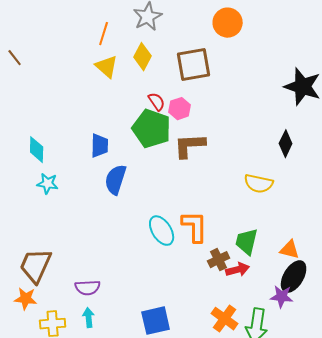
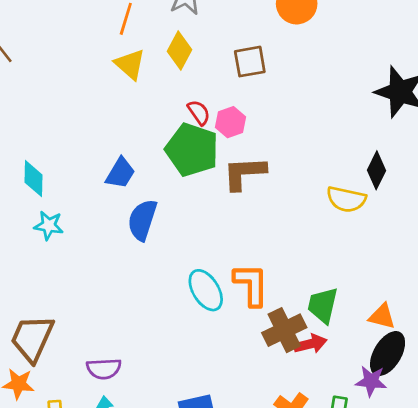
brown square: (194, 65) -> (250, 62), size x0.7
blue trapezoid: (100, 146) -> (120, 173), turned 30
yellow semicircle: (259, 184) -> (346, 199), moved
brown cross: (219, 260) -> (284, 330), size x1.4

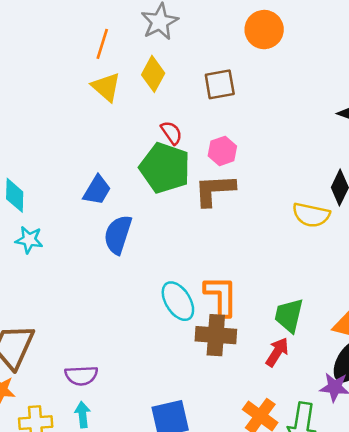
pink hexagon: (231, 122) -> (222, 151), moved
brown cross: (284, 330) -> (216, 335), moved, turned 30
red arrow: (310, 344) -> (277, 352), turned -44

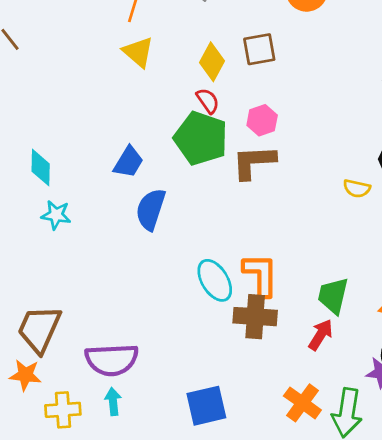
yellow diamond: (153, 74) -> (212, 62), moved
yellow semicircle: (311, 215) -> (357, 188), size x0.7
purple semicircle: (81, 376) -> (112, 360), size x1.5

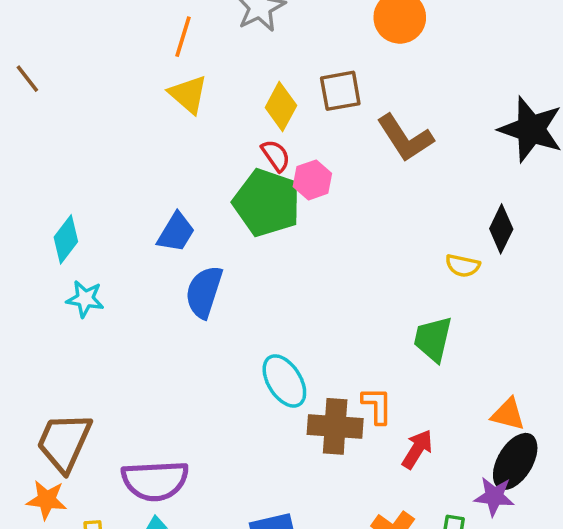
pink hexagon: (262, 120) -> (312, 180), moved
brown L-shape: (254, 162) -> (405, 138), moved, turned -120
cyan diamond: (41, 168) -> (66, 239), turned 36
orange L-shape: (261, 275) -> (377, 405), moved, size x0.7
green trapezoid: (333, 296) -> (433, 339), moved

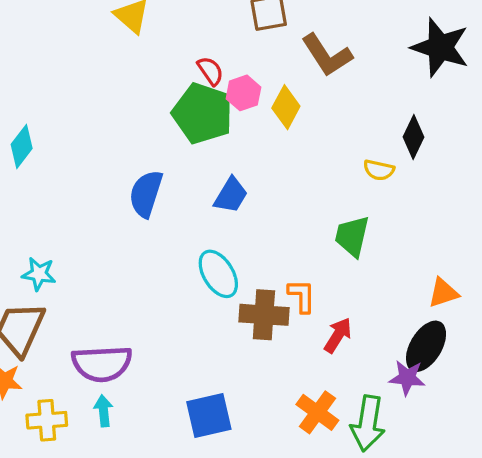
yellow diamond: (281, 107) -> (286, 107), moved
blue trapezoid: (176, 232) -> (231, 195), moved
cyan star: (85, 299) -> (39, 274), moved
orange triangle: (508, 414) -> (443, 293), moved, turned -32

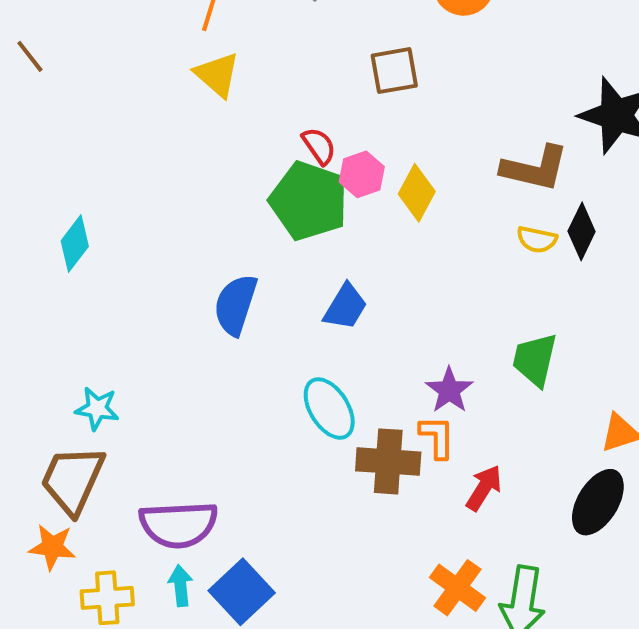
brown L-shape: (327, 55) -> (535, 168), moved, turned -44
yellow semicircle: (379, 170) -> (537, 240), moved
green trapezoid: (352, 236) -> (535, 360), moved
purple star: (407, 378) -> (449, 390), moved, turned 30
blue square: (209, 416) -> (242, 592), moved, turned -30

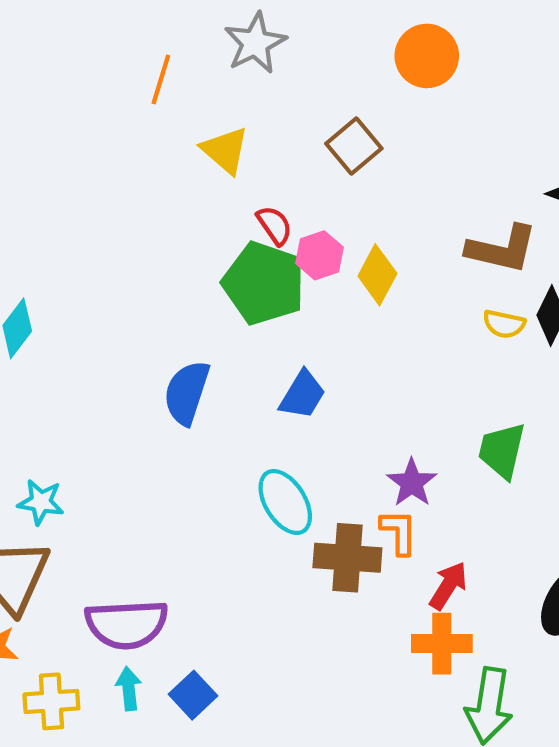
brown square: (394, 71) -> (354, 146), turned -30
yellow triangle: (217, 75) -> (225, 150), moved
orange cross: (457, 588) -> (442, 644), moved, turned -36
blue square: (242, 592) -> (193, 695), size x0.7

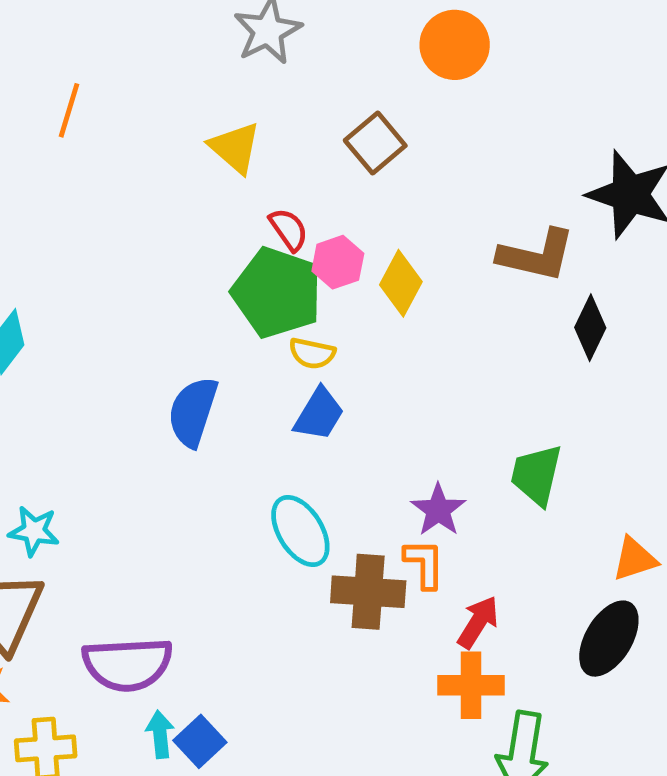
orange line: (161, 80) -> (69, 110), moved
yellow semicircle: (504, 324) -> (312, 353), moved
cyan arrow: (129, 689) -> (160, 734), moved

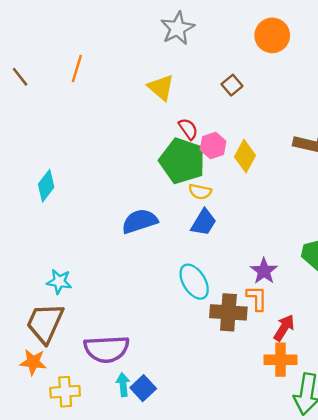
brown square: (375, 143) -> (232, 85), size x0.7
blue semicircle: (193, 412) -> (140, 221), turned 54

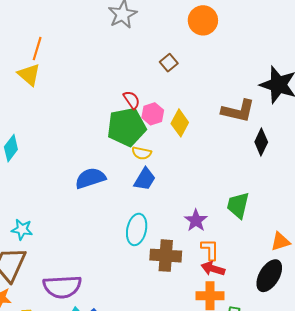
yellow triangle: (161, 87) -> (29, 75), moved
green pentagon: (182, 161) -> (127, 127), turned -30
cyan ellipse: (194, 282) -> (137, 229), turned 44
orange L-shape: (257, 298) -> (210, 250), moved
red arrow: (284, 328) -> (213, 269), turned -105

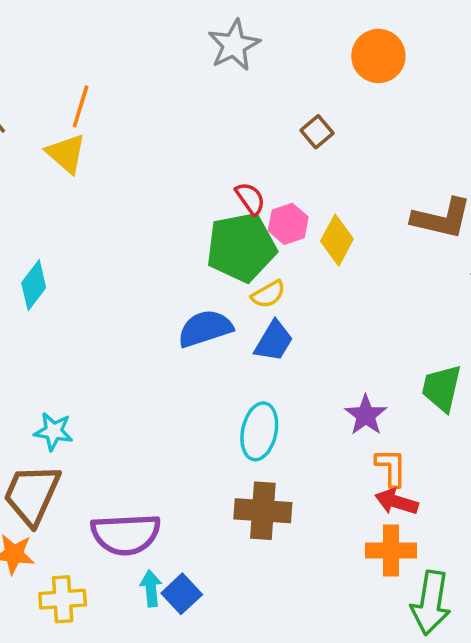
yellow semicircle: (142, 153) -> (268, 294), turned -42
blue semicircle: (90, 178) -> (205, 328), moved
brown cross: (166, 256) -> (263, 511), moved

